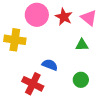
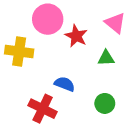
red star: (64, 17) -> (76, 36), moved

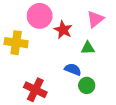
pink triangle: (115, 23) -> (95, 19), turned 42
blue semicircle: (65, 84) -> (73, 69), moved

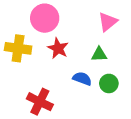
red star: (63, 30) -> (58, 48), moved
green circle: (87, 85) -> (109, 83), moved

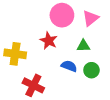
pink circle: (45, 18) -> (62, 15), moved
yellow cross: (18, 48) -> (15, 54), moved

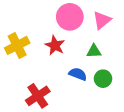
yellow cross: (15, 54) -> (17, 45), moved, turned -35
red cross: (33, 85) -> (38, 96), turned 30

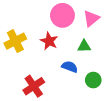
green circle: (103, 79) -> (93, 80), moved

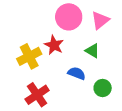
yellow cross: (15, 41) -> (29, 56), moved
green triangle: (84, 46) -> (92, 51), turned 32

